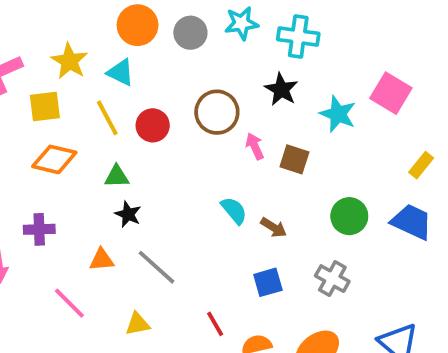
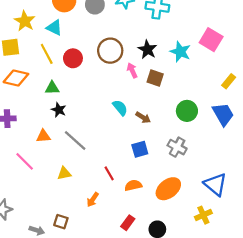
black star: (281, 89) -> (147, 50), moved
blue trapezoid: (412, 222) -> (223, 114), turned 35

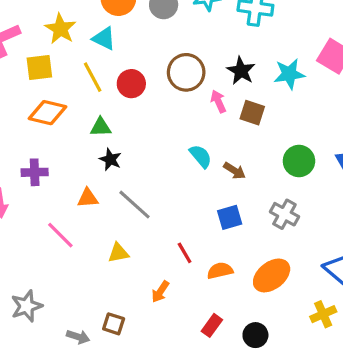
cyan star: (180, 52) -> (289, 74), turned -30

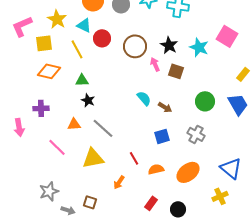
cyan star: (289, 74) -> (199, 47), turned 30
red circle: (131, 84) -> (102, 38), moved
yellow triangle: (118, 253) -> (93, 158), size x1.6
gray star: (27, 306) -> (49, 191), moved

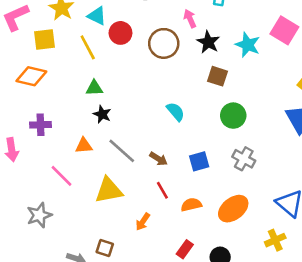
pink arrow: (155, 64) -> (190, 19), moved
orange diamond: (49, 71) -> (31, 76), moved
green circle: (205, 101) -> (233, 116), moved
brown arrow: (165, 107) -> (159, 159), moved
gray star: (49, 191) -> (39, 215), moved

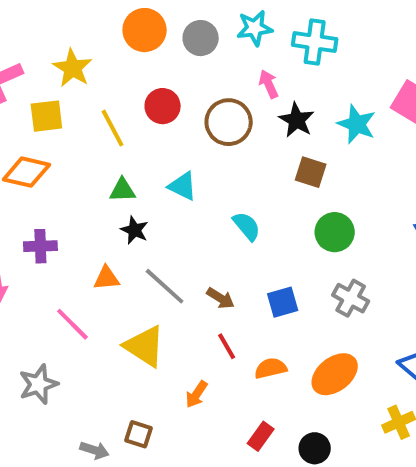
cyan triangle: (97, 16) -> (183, 186), moved
yellow triangle: (109, 190) -> (145, 346), turned 44

